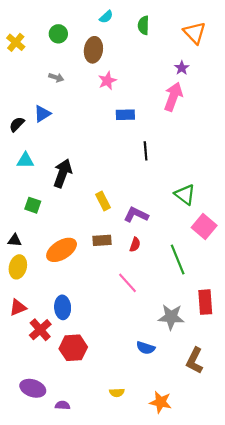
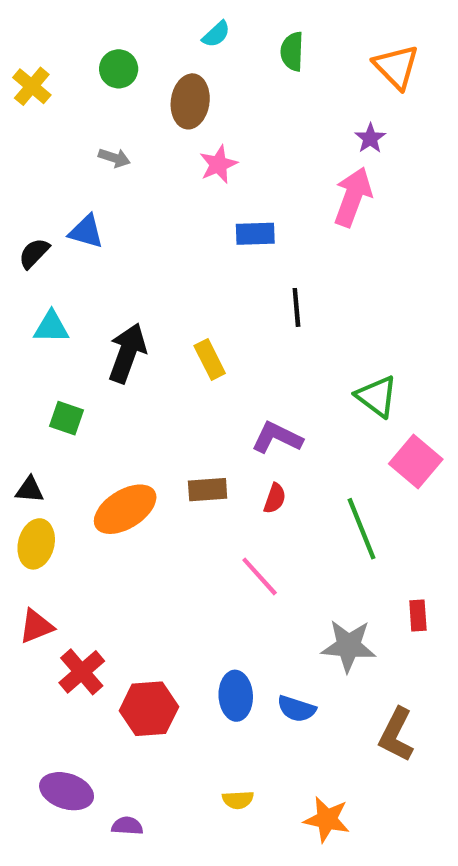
blue triangle: (42, 114) -> (86, 232), turned 48
yellow rectangle: (103, 201) -> (210, 360), moved
red rectangle: (205, 302) -> (418, 615), size x0.6
blue ellipse: (63, 307) -> (236, 696), moved

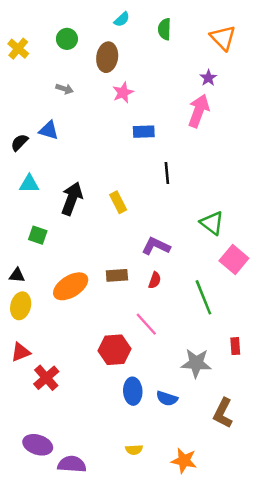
red hexagon: (149, 709) -> (114, 350), moved
purple semicircle: (127, 826) -> (72, 464), size x1.6

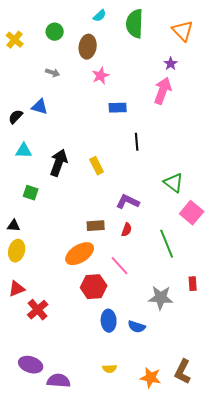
green semicircle: (164, 29) -> (135, 24), size x1.6
orange ellipse: (71, 286) -> (80, 254), moved
brown L-shape: (223, 413) -> (183, 372), moved

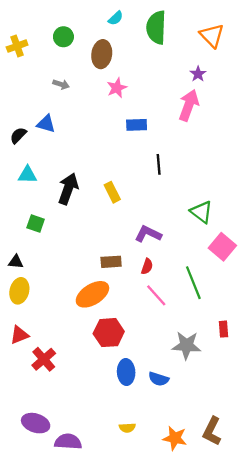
yellow cross: (15, 40) -> (17, 46), turned 30
pink line: (120, 266) -> (156, 295), moved

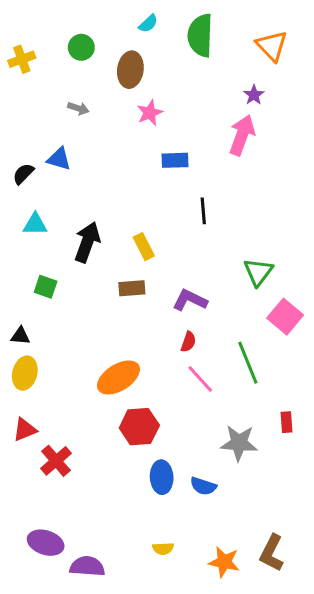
green triangle: (202, 212) -> (258, 272), turned 30
brown rectangle: (111, 262) -> (132, 288), moved

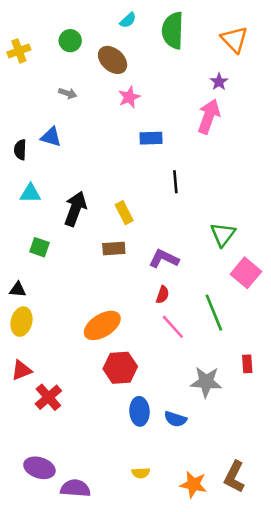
brown ellipse: (130, 70) -> (113, 60), turned -56
black semicircle: (23, 174) -> (20, 150), turned -42

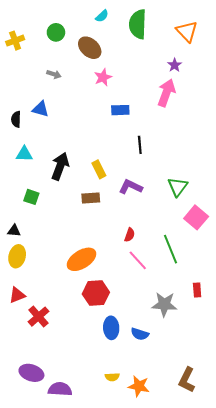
purple L-shape: (164, 259) -> (131, 187), moved
orange star: (193, 484) -> (139, 386), moved

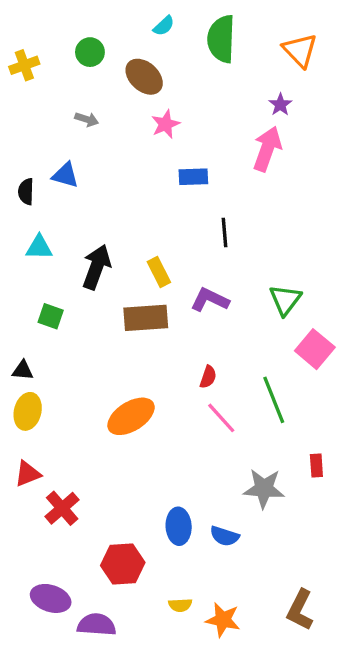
brown rectangle: (91, 198) -> (146, 318), size x1.5
red hexagon: (96, 293) -> (123, 564), moved

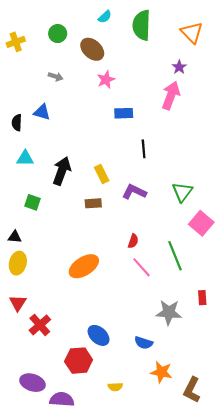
brown rectangle: (146, 318) -> (93, 203), size x0.6
red triangle: (28, 474) -> (18, 303), turned -36
blue ellipse: (179, 526) -> (99, 335), moved, turned -45
orange star: (223, 620) -> (161, 372), moved

